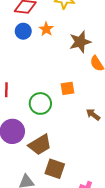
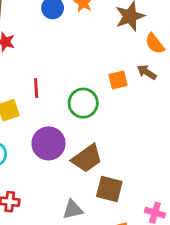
brown arrow: (93, 115) -> (147, 72), moved

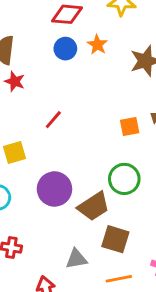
red line: (36, 88) -> (53, 120), moved, turned 42
green circle: (83, 103) -> (124, 179), moved

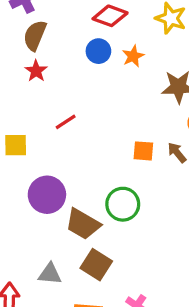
brown trapezoid: (94, 206) -> (83, 224), turned 48

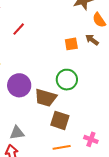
red line: (66, 122) -> (19, 29), moved
gray triangle: (50, 274) -> (17, 133), moved

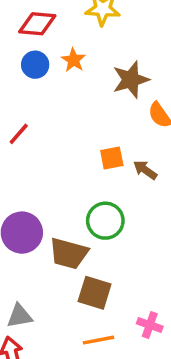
brown arrow: (92, 40) -> (145, 170), moved

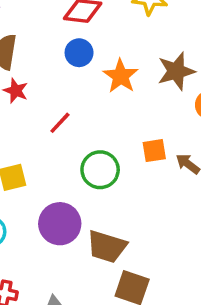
orange star: (73, 60) -> (121, 76), moved, size x1.4
green circle: (105, 221) -> (100, 170), moved

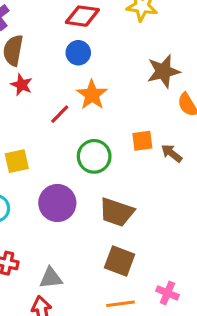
orange star: (121, 76) -> (92, 95), moved
brown trapezoid: (107, 247) -> (117, 212), moved

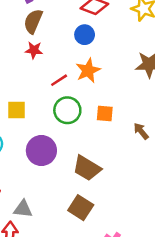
red star: (22, 85) -> (34, 50), turned -30
orange square: (142, 141) -> (105, 114), moved
green circle: (94, 156) -> (67, 110), moved

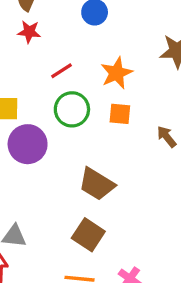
orange star: (88, 70) -> (117, 73), moved
purple circle: (41, 151) -> (28, 144), moved

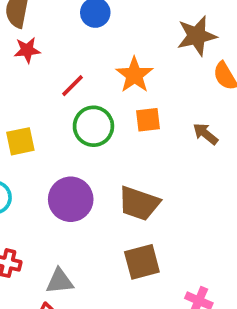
purple circle: (28, 144) -> (71, 199), moved
brown square: (88, 235) -> (142, 262), turned -36

